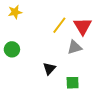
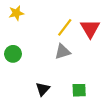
gray triangle: (75, 47) -> (63, 52), moved
black triangle: (49, 69) -> (43, 89), moved

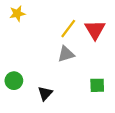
green circle: (13, 54) -> (14, 81), moved
green square: (79, 90) -> (97, 85), moved

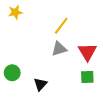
red triangle: (95, 30) -> (87, 52), moved

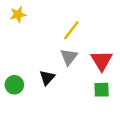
gray triangle: (59, 49) -> (69, 57), turned -35
black triangle: (40, 84) -> (47, 78), moved

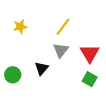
yellow star: (18, 14) -> (20, 27), moved
green square: (102, 90) -> (90, 79), turned 32

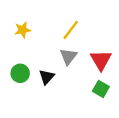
green circle: (13, 75) -> (20, 73), moved

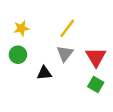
green circle: (20, 73) -> (18, 55), moved
black triangle: (47, 77) -> (44, 73), turned 42

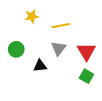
yellow star: (21, 28) -> (32, 16), moved
yellow line: (67, 28) -> (61, 26), turned 42

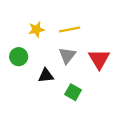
yellow star: (32, 16) -> (36, 29), moved
green square: (86, 76) -> (73, 92), moved

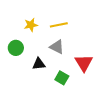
gray triangle: (67, 55) -> (57, 47), turned -42
red triangle: (99, 59) -> (84, 63), moved

